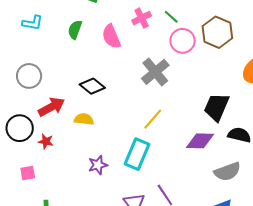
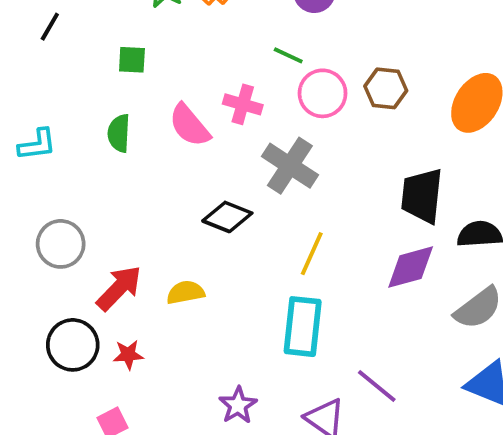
pink cross: (142, 18) -> (243, 104), moved, turned -30
brown hexagon: (217, 32) -> (386, 88), moved, size x0.7
black diamond: (92, 86) -> (227, 217), moved
purple star: (98, 165) -> (238, 405), moved

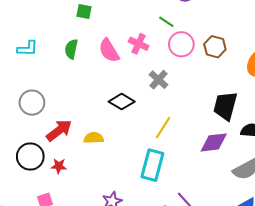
gray cross: (290, 166) -> (158, 80), size x0.7

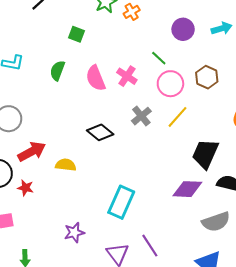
brown hexagon: (215, 47) -> (207, 77), moved
yellow line: (163, 128) -> (178, 117), moved

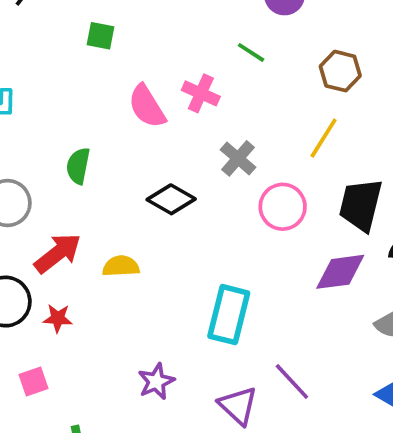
green semicircle: (57, 71) -> (78, 166), moved
pink circle: (170, 84) -> (283, 207), moved
yellow line: (178, 117) -> (324, 138), moved

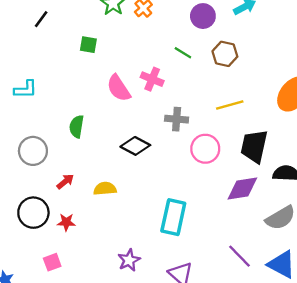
brown hexagon: (340, 71) -> (225, 54), moved
yellow line: (324, 138) -> (230, 105), turned 44
gray cross: (238, 158) -> (177, 119), turned -35
red arrow: (58, 253) -> (65, 182), size x0.6
purple line: (292, 381) -> (240, 256), moved

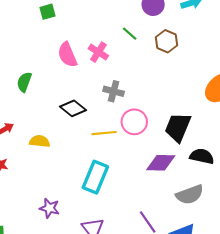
green square: (88, 45) -> (48, 12), turned -35
yellow line: (230, 105) -> (104, 133), moved
purple star: (129, 260) -> (49, 208), turned 30

